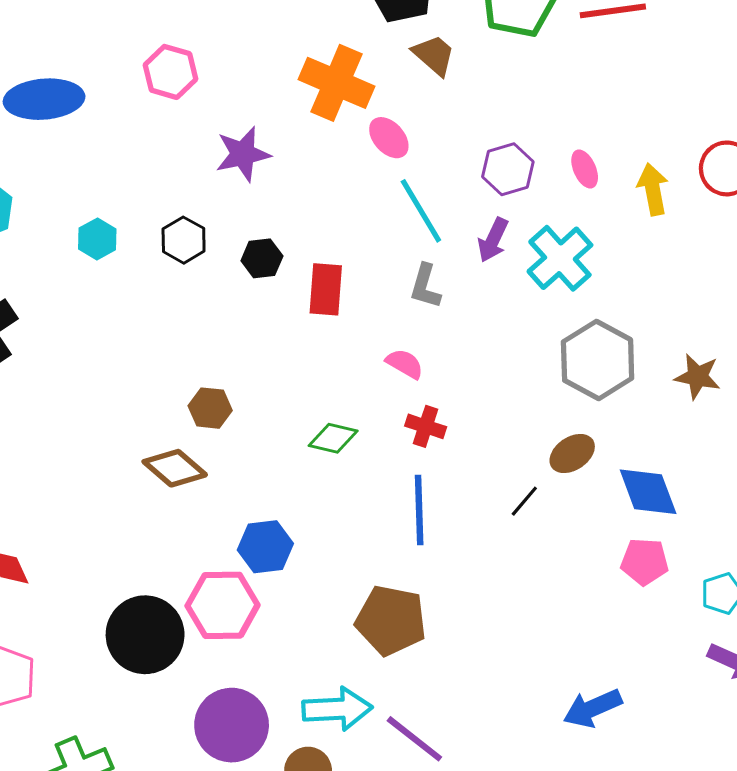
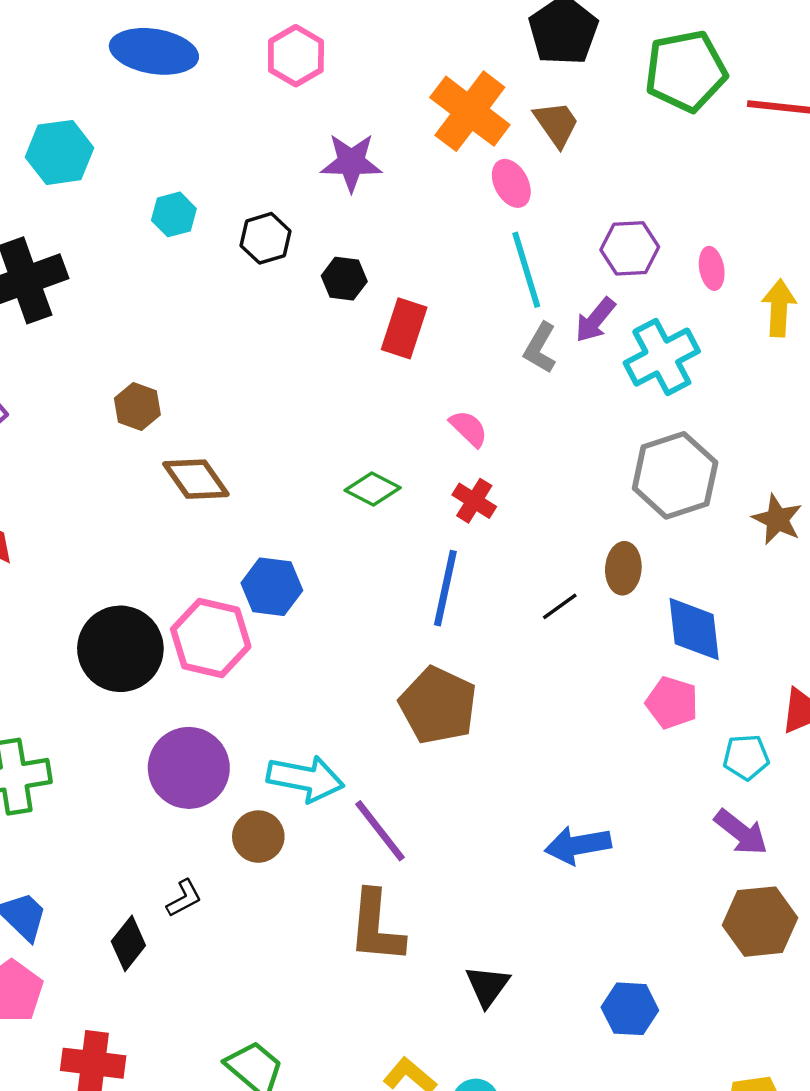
brown trapezoid: (434, 55) -> (556, 124), moved
gray L-shape: (425, 286) -> (540, 348), moved
brown hexagon: (210, 408) -> (137, 406), moved
brown ellipse: (572, 453) -> (623, 568), turned -66
brown pentagon: (391, 620) -> (438, 705), moved

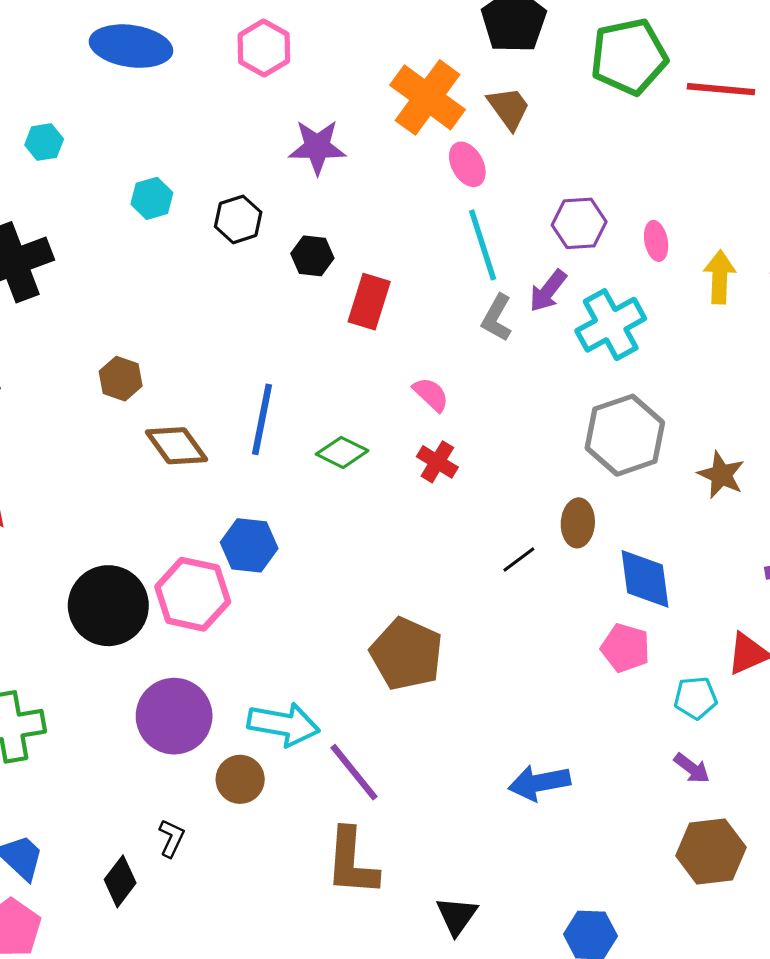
cyan hexagon: (60, 152) -> (44, 142), size x0.6
blue line: (445, 588) -> (262, 419), moved
purple arrow: (741, 832) -> (692, 768), size x0.7
black L-shape: (184, 898) -> (171, 838), turned -36

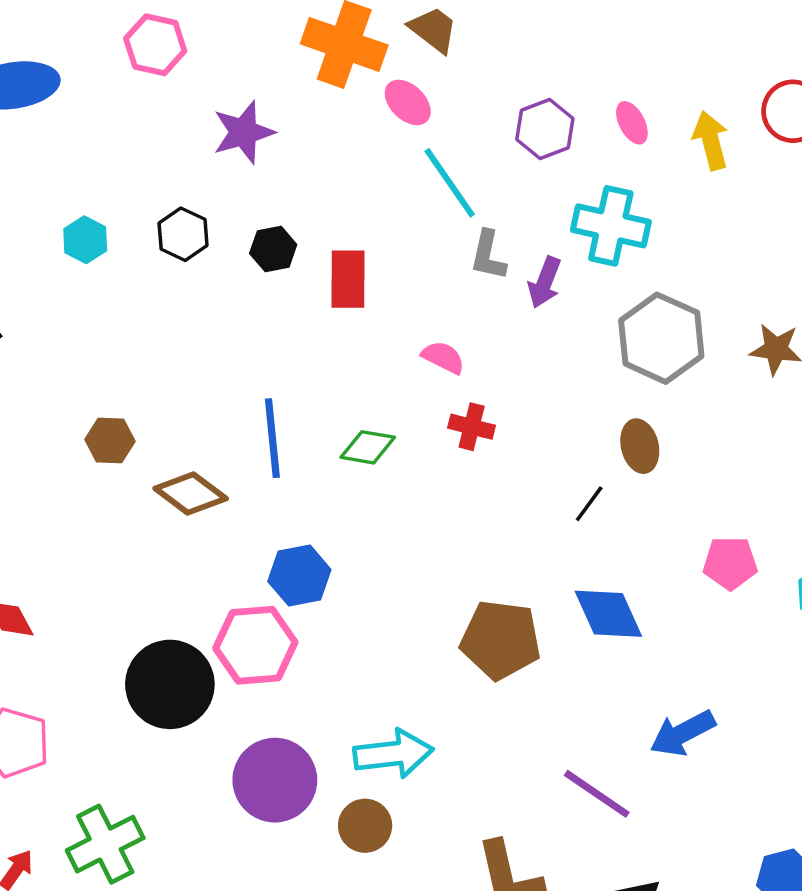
purple arrow: (548, 291) -> (545, 282), moved
cyan cross: (611, 325) -> (611, 226), turned -32
blue diamond: (645, 579) -> (608, 614), moved
purple line: (354, 772) -> (597, 794), moved

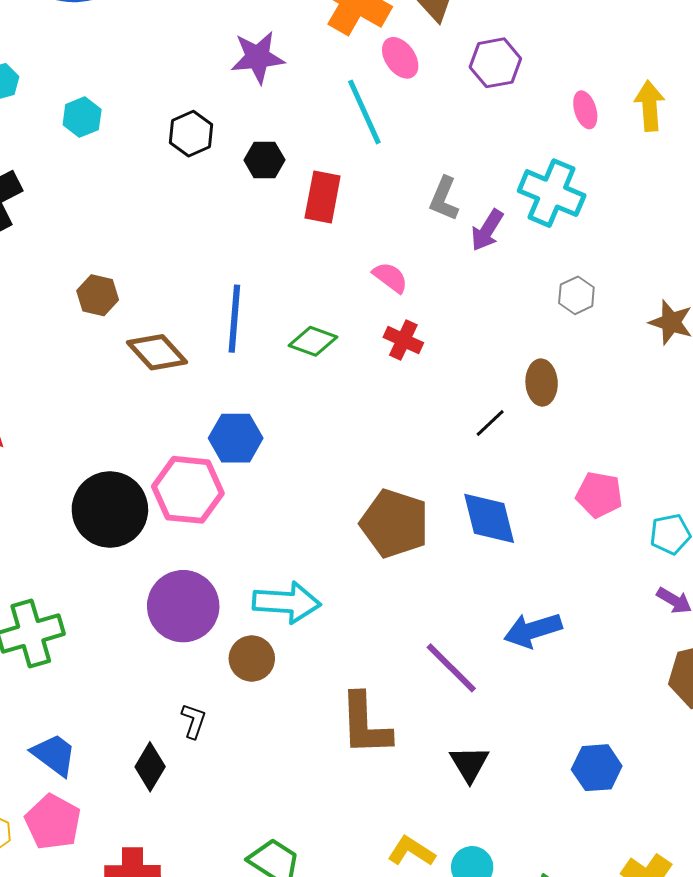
purple hexagon: (545, 129) -> (495, 63), moved
yellow arrow: (711, 140) -> (650, 106), moved
cyan line: (450, 183) -> (364, 112), moved
cyan hexagon: (85, 240) -> (82, 117), moved
gray hexagon: (661, 338) -> (576, 295), size x0.5

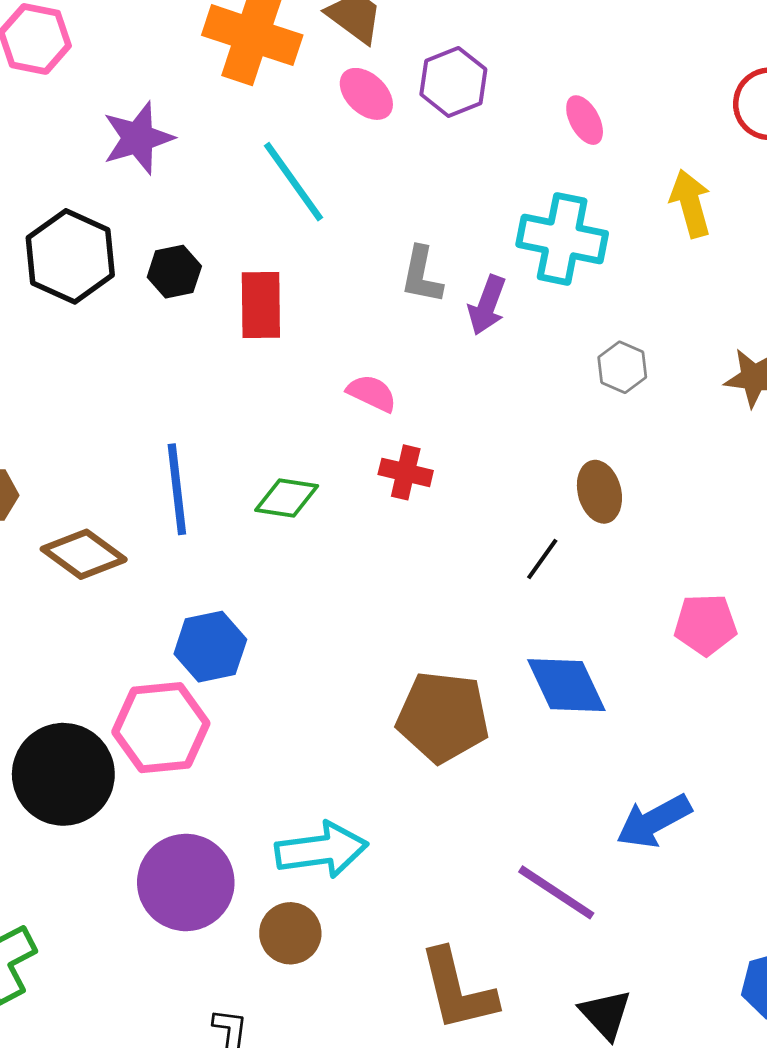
pink ellipse: (400, 58) -> (366, 94), moved
yellow arrow: (650, 106) -> (691, 204), moved
black hexagon: (191, 134) -> (70, 256), size x1.5

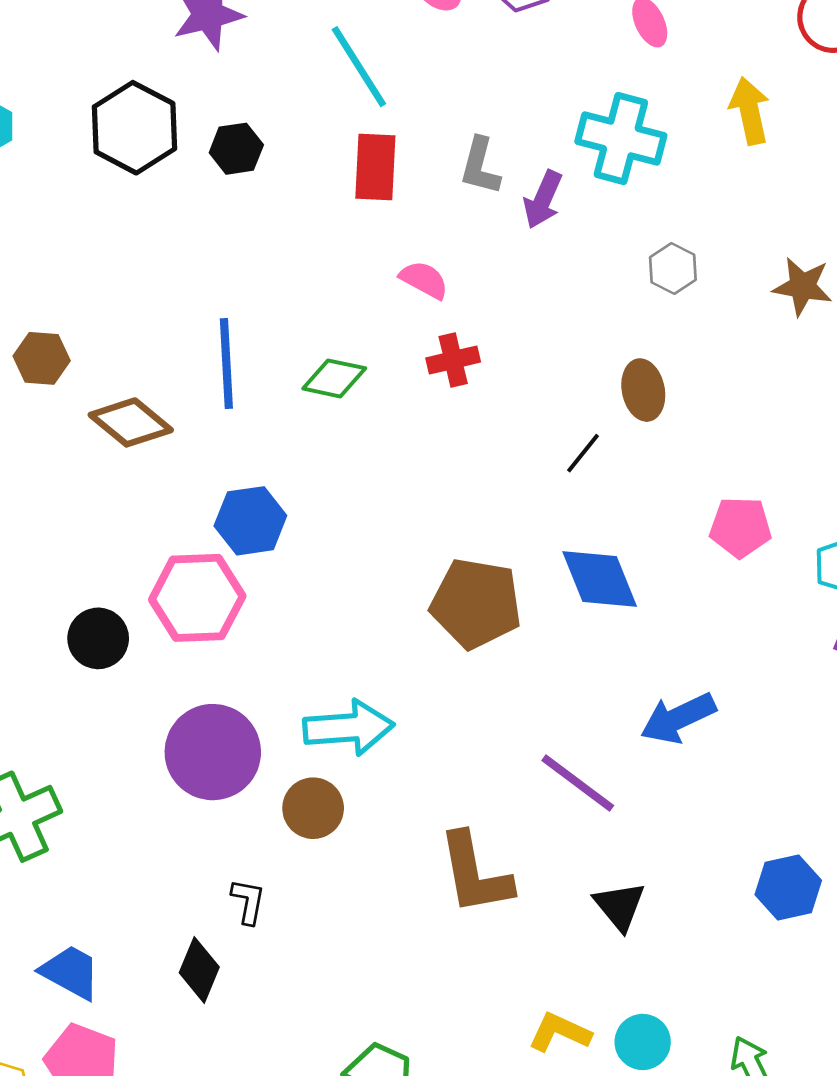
red rectangle: (261, 305) -> (375, 167), moved
red cross: (406, 472) -> (453, 360), turned -30
black circle: (63, 774) -> (98, 638), size x0.6

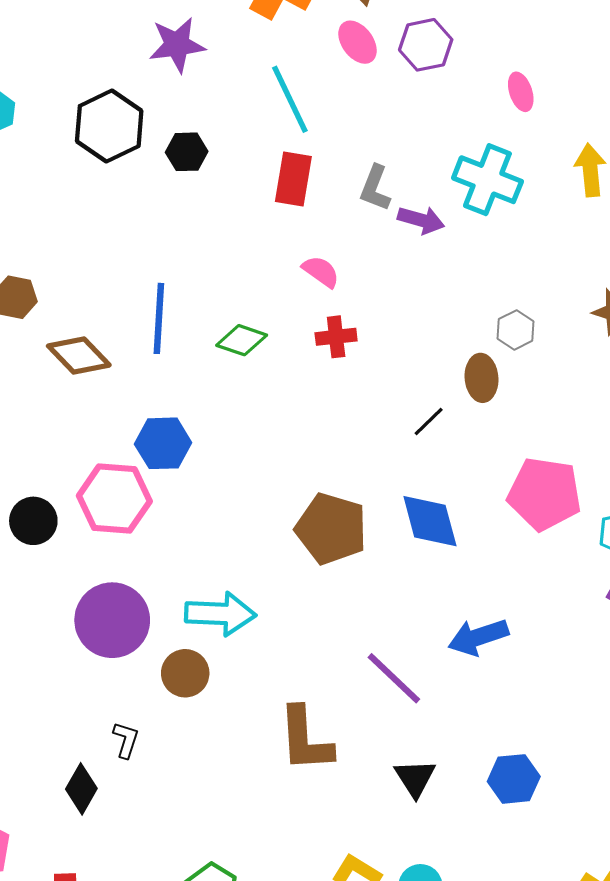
purple arrow: (543, 200) -> (421, 220), turned -105
gray hexagon: (673, 269) -> (516, 330), moved
pink pentagon: (740, 527) -> (545, 494), size x1.5
blue hexagon: (788, 887) -> (514, 779), moved

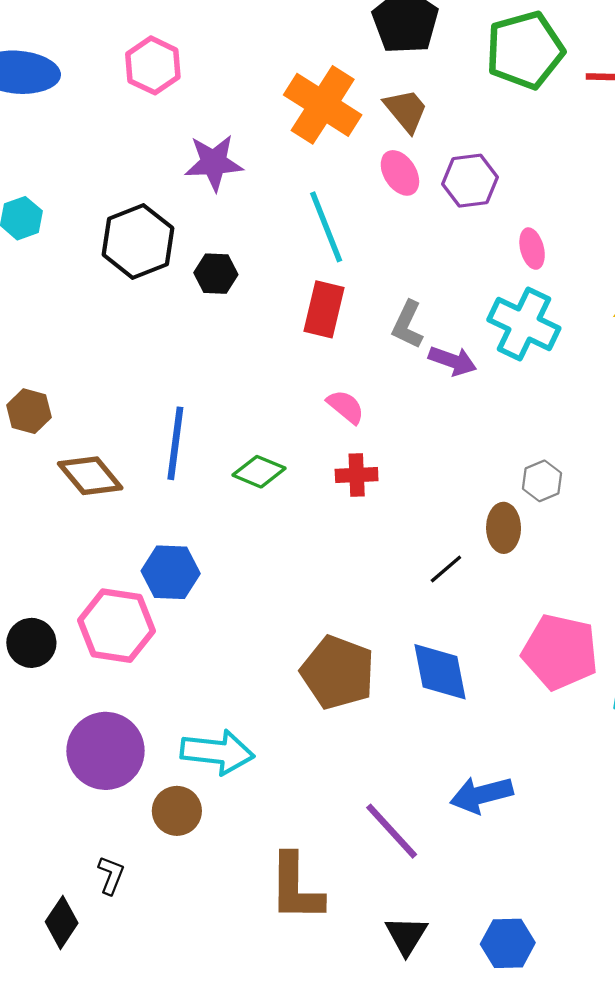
pink ellipse: (521, 92) -> (532, 249), moved

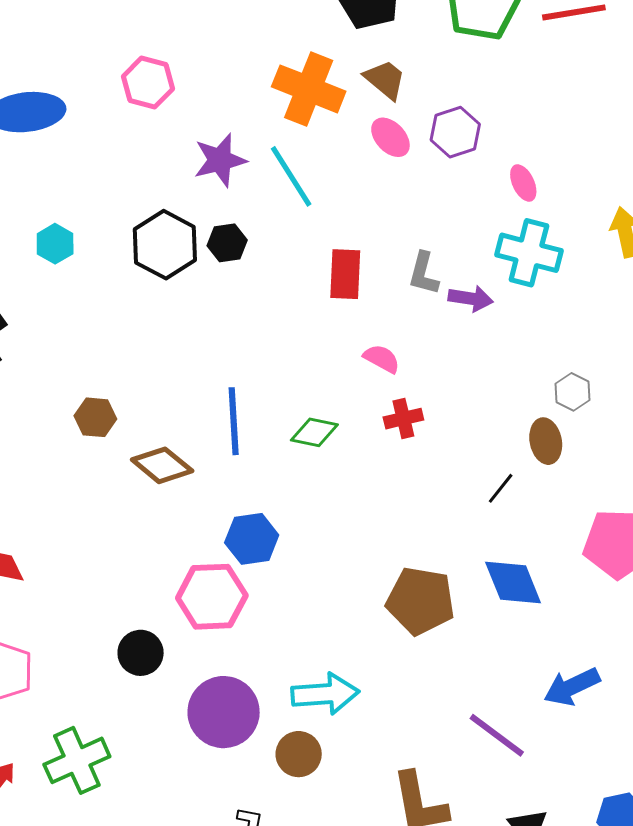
cyan line: (326, 227) -> (291, 176), moved
black hexagon: (216, 274) -> (227, 243), moved
black circle: (31, 643) -> (141, 653), moved

